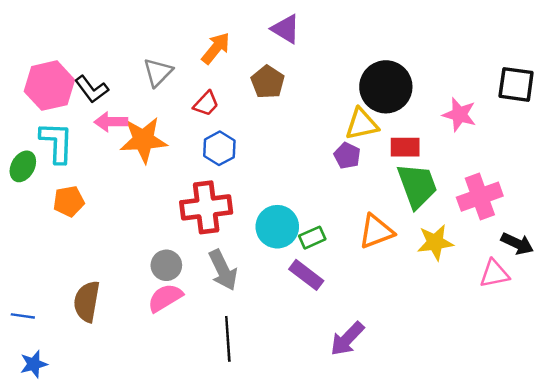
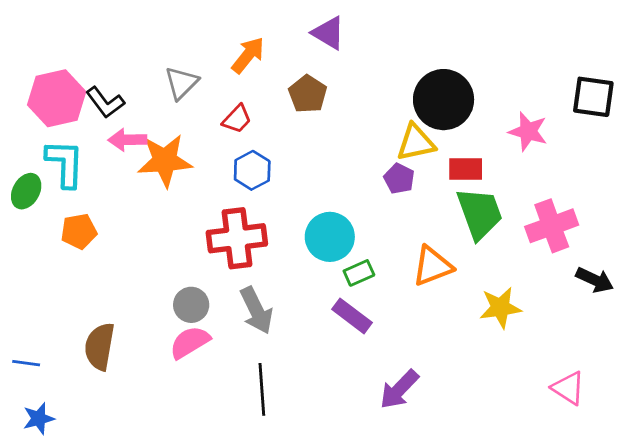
cyan circle: (277, 227) -> (330, 237), moved
yellow star: (435, 242) -> (500, 308), moved
pink triangle: (494, 274) -> (568, 388), moved, turned 44

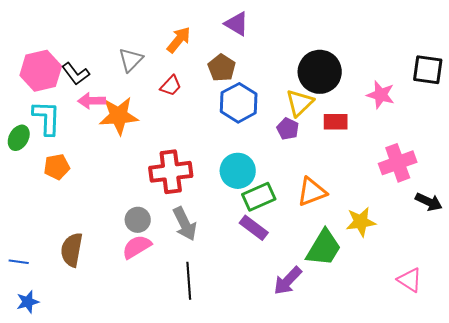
yellow triangle: (416, 143) -> (300, 103), turned -32
blue hexagon: (252, 170) -> (239, 103), moved, size x1.4
green trapezoid: (480, 213) -> (324, 248), moved, turned 51
green rectangle: (359, 273) -> (259, 197), size x1.5

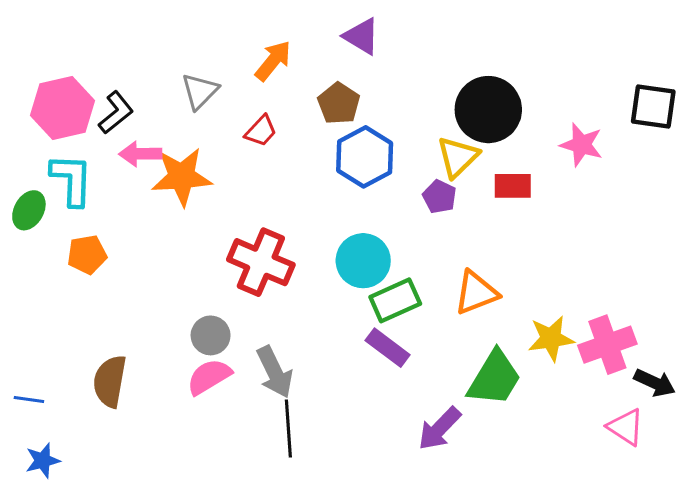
black L-shape: (76, 74) -> (116, 113), turned -92
pink cross: (398, 163) -> (607, 345), moved
red cross: (171, 172) -> (261, 262), turned 30
black arrow: (429, 202) -> (655, 383), moved
gray arrow: (185, 224) -> (275, 372), moved

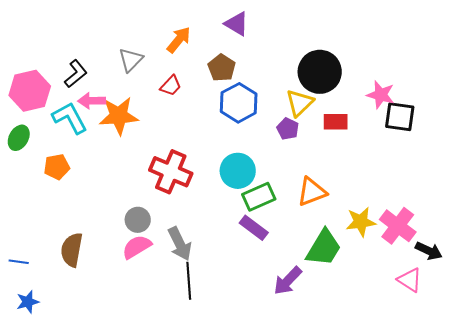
black square: (653, 107) -> (400, 117), moved
pink hexagon: (62, 108) -> (30, 91), moved
cyan L-shape: (72, 180) -> (70, 118), moved, turned -30
pink cross: (607, 345) -> (398, 226), turned -33

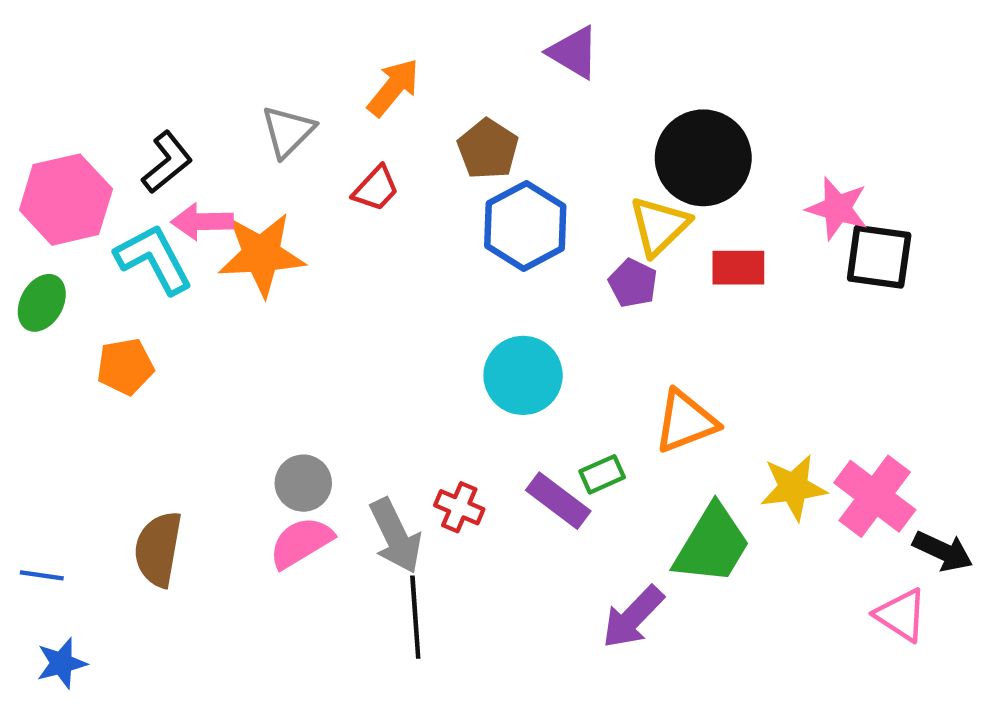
purple triangle: (237, 24) -> (574, 52), moved
red cross: (171, 172) -> (459, 507), moved, size x0.5
green rectangle: (259, 197) -> (602, 474), moved, size x0.6

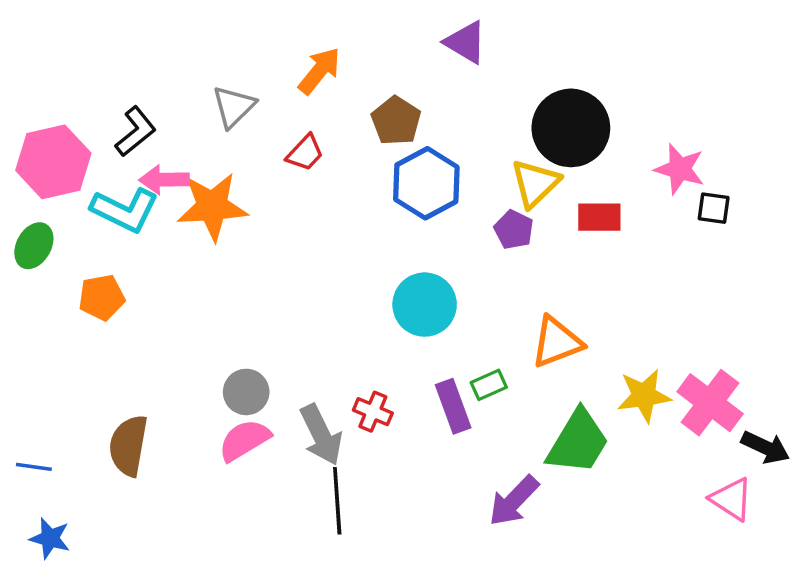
black square: (879, 257) -> (714, 208), size x0.6
cyan L-shape: (154, 259) -> (125, 210), turned 144
purple rectangle: (558, 501) -> (453, 406), turned 33
blue star: (62, 663) -> (50, 538), turned 30

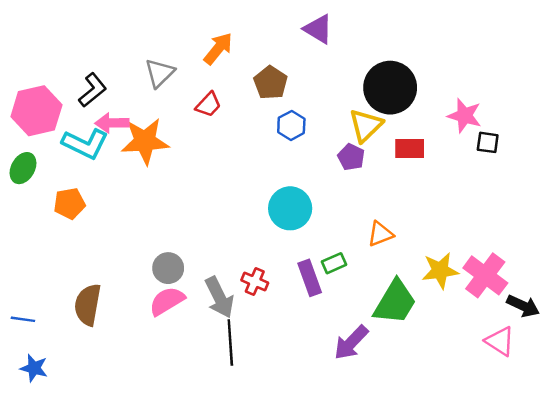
blue hexagon: (426, 183) -> (291, 125), size x0.6
orange triangle: (557, 342) -> (380, 234), size x0.7

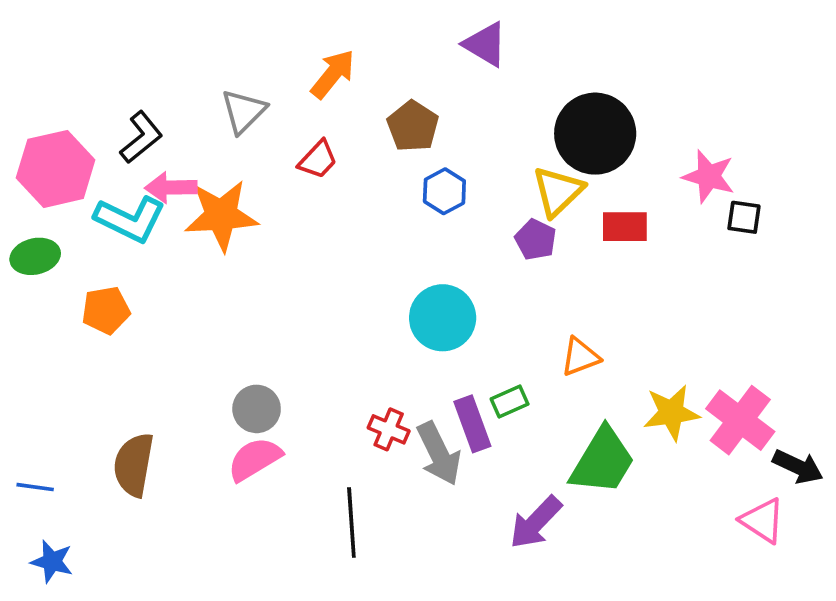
green ellipse: (23, 168) -> (35, 256), turned 48
gray arrow: (219, 297) -> (439, 454), moved

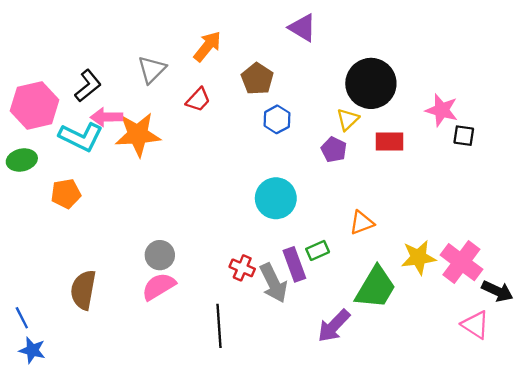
yellow triangle: (558, 191) -> (348, 119), size x0.7
blue line: (35, 487) -> (22, 318), moved, turned 55

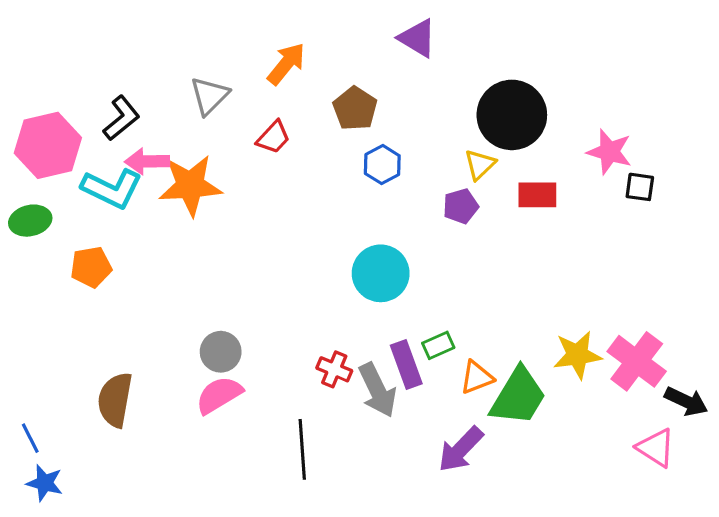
purple pentagon: (334, 150) -> (461, 206), turned 30
orange triangle: (362, 223) -> (477, 377), moved

